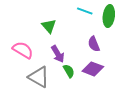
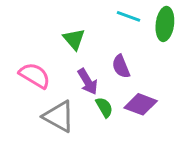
purple semicircle: (94, 44) -> (121, 66), moved

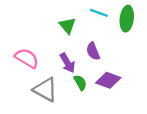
green triangle: (74, 39) -> (67, 26), moved

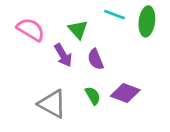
purple semicircle: (93, 51) -> (96, 59), moved
pink semicircle: (27, 58) -> (31, 30), moved
purple arrow: (67, 63) -> (63, 55), moved

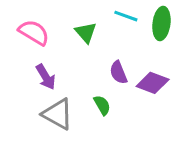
purple arrow: (63, 55) -> (46, 77), moved
purple semicircle: (96, 59) -> (118, 72), moved
purple diamond: (125, 93) -> (153, 83), moved

